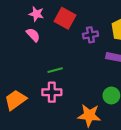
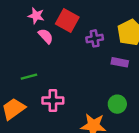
pink semicircle: (33, 35) -> (46, 36), moved
green line: (55, 70) -> (29, 77), moved

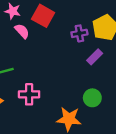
purple cross: (95, 38) -> (79, 33), moved
purple rectangle: (120, 62) -> (95, 57), turned -56

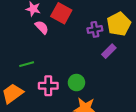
green circle: (92, 98) -> (76, 83), moved

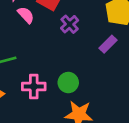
purple cross: (95, 29) -> (70, 24), moved, turned -32

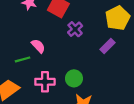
pink semicircle: (26, 15) -> (38, 46), moved

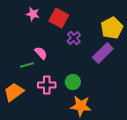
purple rectangle: (107, 46) -> (103, 53), size x1.5

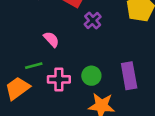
purple rectangle: (103, 53) -> (129, 76), moved, turned -55
green line: (27, 65) -> (34, 66), moved

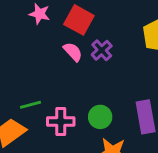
pink semicircle: (51, 39) -> (73, 52), moved

